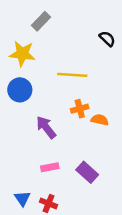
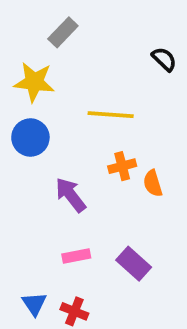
orange semicircle: (100, 120) -> (153, 183), turned -119

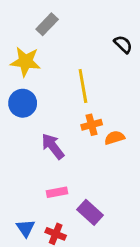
yellow line: (111, 115) -> (83, 86), turned 76
orange semicircle: (153, 183) -> (115, 138), turned 90
purple rectangle: (134, 264) -> (90, 212), moved

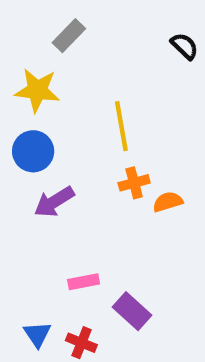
black semicircle: (123, 44) -> (185, 46), moved
purple arrow: (53, 146) -> (54, 202), moved, turned -84

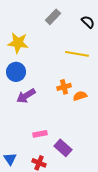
gray rectangle: (69, 36) -> (53, 17), moved
yellow line: (121, 126) -> (77, 54), moved, turned -70
blue triangle: (37, 334) -> (10, 159), moved

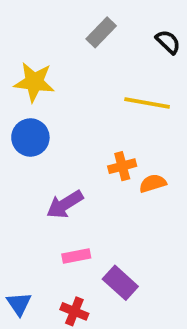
purple arrow: (26, 96) -> (65, 204), moved

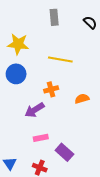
gray rectangle: (101, 32) -> (54, 17), turned -49
yellow line: (147, 103) -> (60, 60), moved
orange cross: (122, 166) -> (51, 89), moved

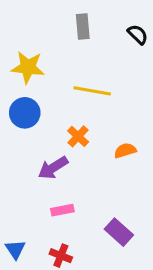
orange cross: (51, 89) -> (78, 136), turned -32
purple rectangle: (64, 152) -> (119, 232), moved

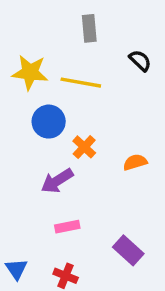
black semicircle: (138, 34) -> (140, 61), moved
yellow line: (92, 91) -> (81, 83), moved
blue circle: (25, 113) -> (49, 122), moved

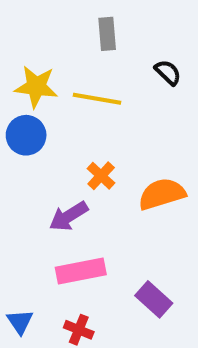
blue circle: (49, 122) -> (26, 135), moved
orange semicircle: (135, 162) -> (162, 194), size x1.6
pink rectangle: (67, 227) -> (81, 271), size x1.6

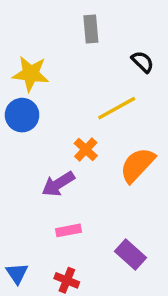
yellow line: (97, 99) -> (117, 108), moved, turned -39
orange semicircle: (162, 194) -> (137, 165), turned -30
pink rectangle: (81, 271) -> (69, 230), size x0.6

